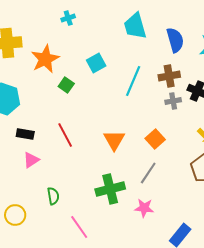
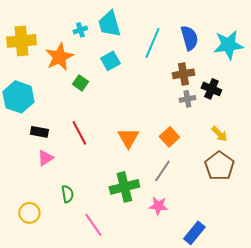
cyan cross: (68, 18) -> (80, 30), moved
cyan trapezoid: (135, 26) -> (109, 24), moved
cyan line: (133, 81) -> (152, 43), moved

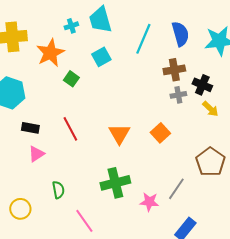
yellow arrow: (219, 134) -> (210, 109), moved
gray line: (162, 171) -> (176, 189), moved

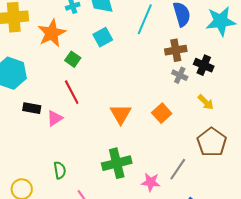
gray cross: (178, 95) -> (180, 75), turned 35
yellow arrow: (210, 109) -> (206, 102), moved
red line: (70, 129) -> (72, 92), moved
pink triangle: (36, 154) -> (55, 118), moved

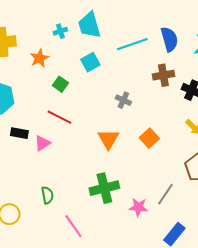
cyan line: (145, 19) -> (132, 44), turned 48
orange star: (52, 33) -> (39, 58), size x0.7
gray cross: (180, 75) -> (123, 100), moved
red line: (72, 92) -> (59, 117), turned -35

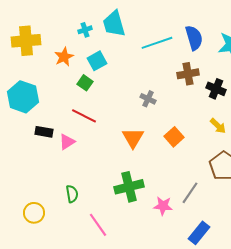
cyan square: (90, 62) -> (97, 61), moved

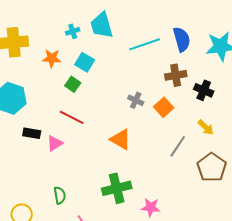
orange star: (64, 57) -> (52, 58), turned 30
cyan square: (97, 61) -> (85, 62), turned -30
orange square: (174, 137) -> (164, 107), moved
orange triangle: (133, 138) -> (121, 139), turned -30
gray line: (190, 193) -> (178, 146), moved

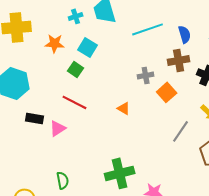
blue semicircle: (182, 39) -> (185, 34), moved, size x0.7
gray cross: (136, 100) -> (146, 75), moved, turned -35
orange triangle: (121, 139) -> (124, 108), moved, size x0.6

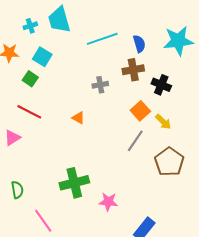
orange square: (167, 92) -> (140, 111), moved

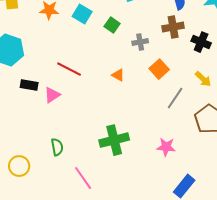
green square: (30, 79) -> (112, 25), moved
orange square: (140, 111) -> (159, 69), moved
pink star: (108, 202) -> (166, 147), moved

